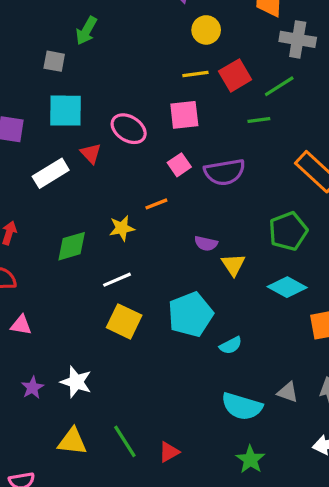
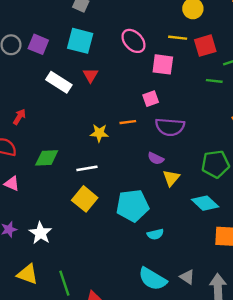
pink ellipse: (129, 129) -> (133, 41), moved
purple semicircle: (225, 172) -> (170, 127), moved
white rectangle: (51, 173) -> (59, 82), turned 50
green diamond: (72, 246) -> (47, 158), moved

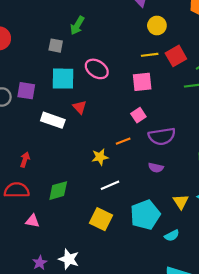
pink ellipse: (133, 41) -> (97, 69), moved
white line: (87, 168) -> (110, 185), moved
yellow triangle: (171, 178) -> (181, 202), moved

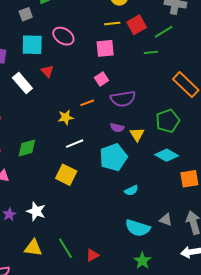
gray square: (56, 46) -> (26, 14), turned -32
white rectangle: (53, 120) -> (22, 83), turned 30
yellow triangle: (181, 202) -> (137, 134), moved
cyan pentagon: (145, 215) -> (113, 157), moved

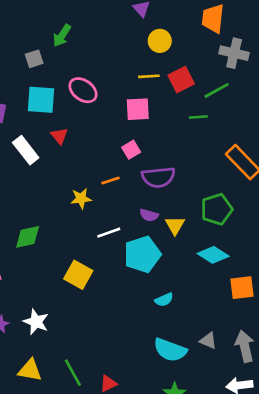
white line: (75, 144) -> (109, 233), moved

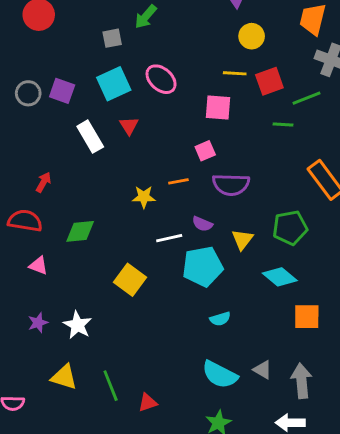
cyan square: (41, 100) -> (114, 84), turned -36
purple semicircle: (149, 215) -> (202, 224), moved

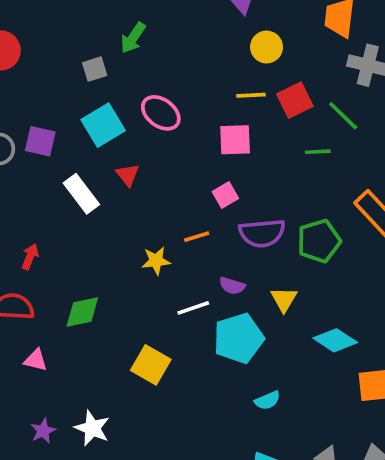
green line: (307, 98) -> (343, 116), turned 72
green pentagon: (290, 228) -> (319, 241), moved

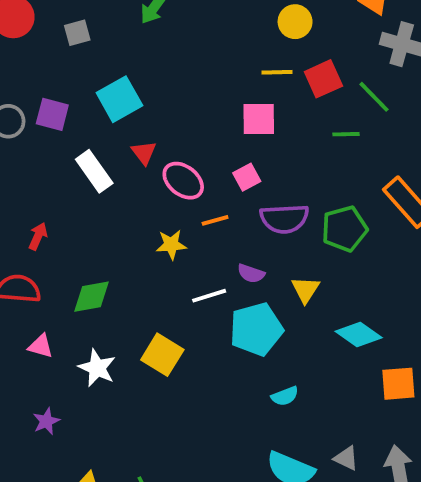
gray square: (95, 69) -> (77, 33), moved
pink ellipse: (161, 113) -> (183, 181), moved
white star: (92, 428) -> (97, 368), moved

